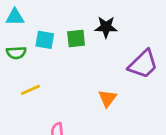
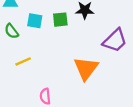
green semicircle: (16, 53) -> (11, 31), turned 56
orange triangle: (107, 98) -> (86, 68), size x1.6

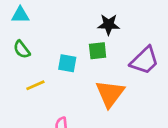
green square: (60, 20) -> (98, 51), moved
cyan square: (35, 21) -> (67, 63), moved

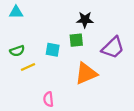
green semicircle: (22, 49) -> (17, 51), moved, turned -72
orange triangle: (110, 94) -> (86, 73), turned 30

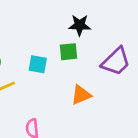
orange triangle: (86, 73) -> (81, 95), size x0.7

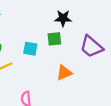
purple trapezoid: (116, 61) -> (91, 47), turned 85

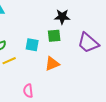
orange triangle: (64, 73) -> (52, 64), moved

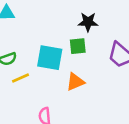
cyan square: (32, 45) -> (50, 58), size x1.5

